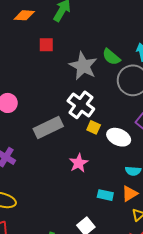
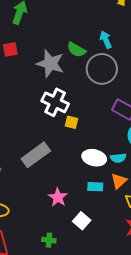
gray rectangle: (48, 128) -> (36, 155), moved
white ellipse: (119, 137) -> (94, 158), moved
pink star: (79, 163) -> (58, 197), moved

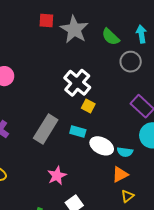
gray star: (50, 64) -> (74, 29), moved
gray circle: (102, 69) -> (131, 62), size x0.7
gray rectangle: (36, 155) -> (46, 129), turned -36
cyan rectangle: (95, 187) -> (78, 132), moved

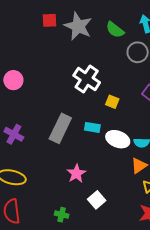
yellow square: (88, 106) -> (112, 102), moved

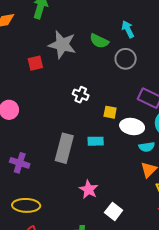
red square: (49, 20) -> (35, 63), moved
white cross: (87, 79) -> (81, 95), size x0.6
white ellipse: (118, 139) -> (132, 127), moved

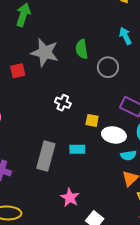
cyan arrow: (128, 29) -> (125, 36), moved
green semicircle: (99, 41) -> (82, 49), turned 54

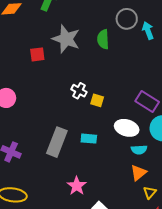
gray circle: (108, 67) -> (127, 19), moved
yellow square: (92, 120) -> (97, 100), moved

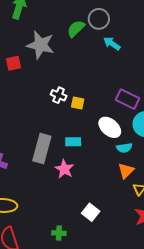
cyan arrow: (148, 30) -> (112, 44), moved, turned -30
green semicircle: (103, 39) -> (76, 29), moved, turned 54
white ellipse: (127, 128) -> (110, 127), turned 30
pink star: (77, 186) -> (64, 169), moved

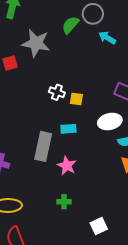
white ellipse: (110, 127) -> (110, 122), turned -50
cyan rectangle: (73, 142) -> (68, 129), moved
white square: (91, 212) -> (99, 226), moved, turned 30
green cross: (59, 233) -> (64, 202), moved

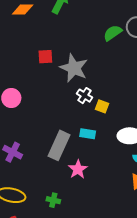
gray star: (36, 43) -> (74, 68), moved
green cross: (64, 202) -> (53, 200), moved

